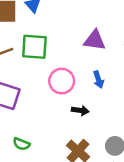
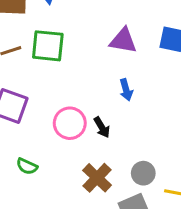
pink circle: (62, 81) -> (70, 123), moved
black arrow: (80, 110) -> (102, 127), turned 49

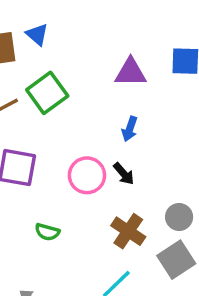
green square: (48, 46) -> (47, 93), turned -32
blue arrow: (126, 90) -> (130, 129), moved, turned 45

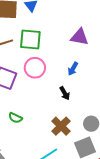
green square: (47, 93) -> (30, 39), turned 30
pink circle: (87, 175) -> (35, 68), moved

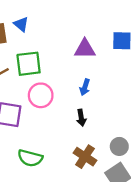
black arrow: (65, 93) -> (81, 118), turned 32
green semicircle: (15, 118) -> (30, 158), size x1.5

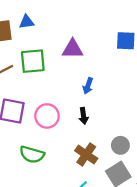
blue triangle: (21, 24) -> (27, 22), turned -49
purple triangle: (85, 49) -> (73, 49), moved
pink circle: (41, 95) -> (47, 116), moved

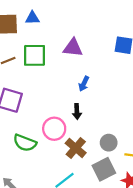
pink circle: (47, 116) -> (54, 129), moved

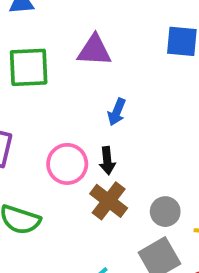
pink circle: (54, 129) -> (67, 164), moved
brown cross: (76, 148) -> (109, 201), moved

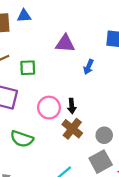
green square: (29, 67) -> (28, 68), moved, size x0.7
blue arrow: (117, 112) -> (89, 67), moved

